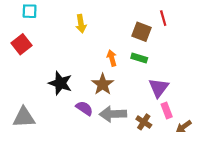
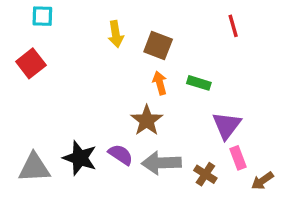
brown square: (141, 32) -> (158, 45), moved
black star: (60, 83) -> (80, 158), moved

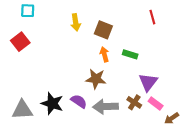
brown star: (147, 120) -> (96, 79), turned -30
pink rectangle: (238, 158) -> (156, 103), turned -32
brown cross: (205, 174) -> (134, 102), moved

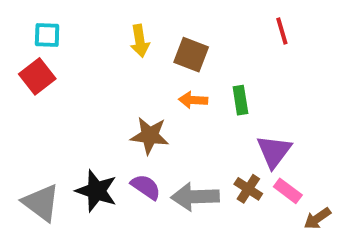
cyan square: (28, 11) -> (47, 35), moved
orange arrow: (104, 54) -> (193, 100), turned -72
green rectangle: (130, 54) -> (240, 100), turned 64
brown star: (96, 79) -> (150, 136), moved
gray triangle: (22, 110) -> (41, 203), turned 40

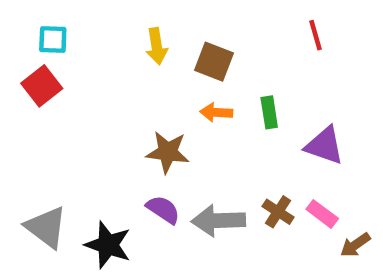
purple triangle: (274, 151) -> (324, 146), moved, turned -48
black star: (96, 191) -> (108, 245), moved

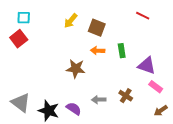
red line: (316, 35) -> (143, 16), turned -48
yellow arrow: (157, 46) -> (71, 21), turned 49
purple semicircle: (163, 210) -> (74, 109), moved
pink rectangle: (322, 214) -> (156, 87), moved
gray arrow: (218, 221) -> (99, 100), size x0.6

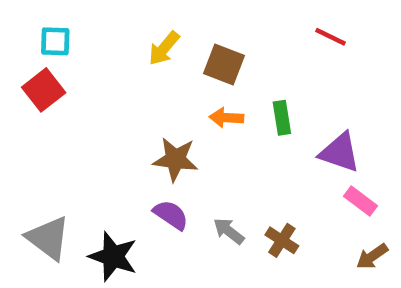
brown cross: (126, 96) -> (282, 240), moved
gray arrow: (99, 100) -> (229, 231), turned 40
purple semicircle: (74, 109) -> (171, 215), moved

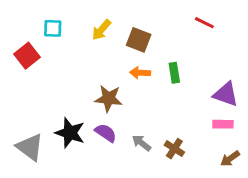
cyan square: (55, 41) -> (53, 28), moved
purple triangle: (340, 152) -> (226, 94), moved
pink rectangle: (361, 201) -> (223, 124), turned -36
black star: (113, 256) -> (70, 133), moved

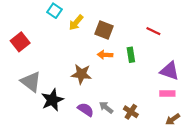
red line: (204, 23) -> (153, 31), moved
cyan square: (53, 28) -> (55, 11), moved, turned 32
black star: (70, 133) -> (52, 100), turned 30
purple semicircle: (106, 133) -> (86, 110), moved
gray triangle: (30, 147) -> (31, 82), moved

